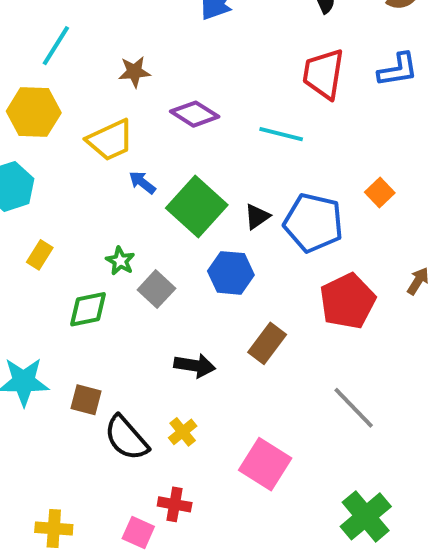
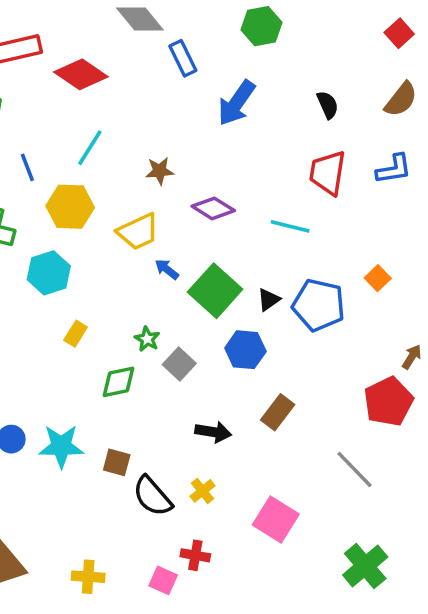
red pentagon: (348, 301) -> (388, 402), moved

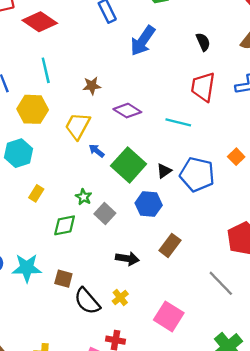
cyan line: (90, 148) -> (46, 70), turned -45
yellow trapezoid: (138, 232) -> (78, 126), turned 144

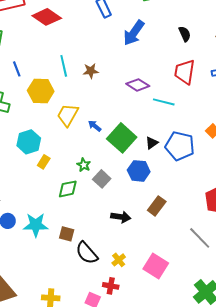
cyan line: (46, 70) -> (64, 66), moved
purple diamond: (127, 111) -> (138, 85), moved
yellow trapezoid: (78, 126) -> (68, 115), moved
cyan hexagon: (18, 153) -> (29, 142), moved
yellow cross: (120, 298) -> (119, 260), moved

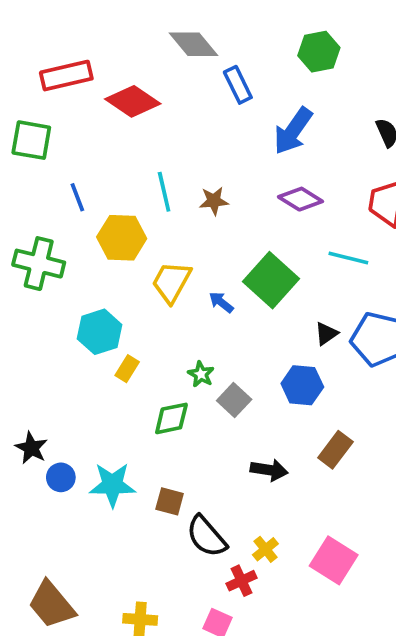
purple diamond: (138, 85) -> (300, 199), moved
green square: (122, 138) -> (271, 280), moved
red cross: (111, 286) -> (241, 581), moved, turned -35

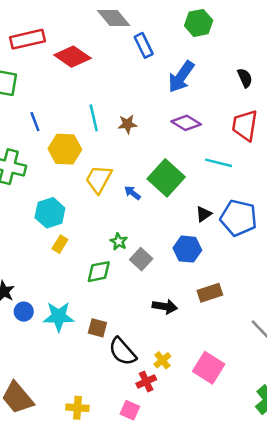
yellow rectangle: (127, 369) -> (60, 244), moved
brown rectangle: (335, 450) -> (210, 293), turned 35

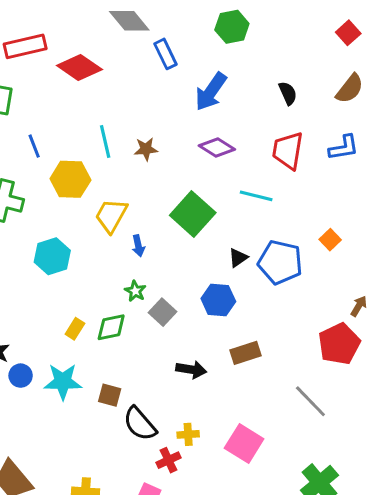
blue arrow: (132, 193) -> (138, 246), moved, turned -140
yellow rectangle: (60, 244) -> (75, 329), moved
yellow cross: (162, 360) -> (188, 434), turned 35

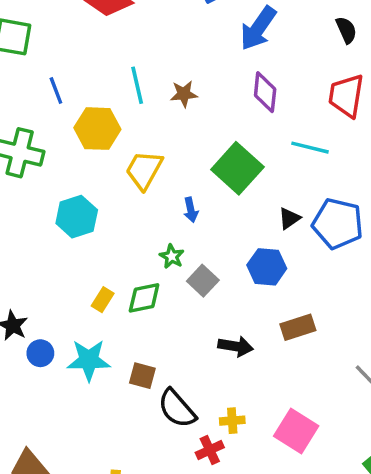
purple diamond: (217, 148) -> (265, 92), turned 64
blue arrow: (138, 246) -> (191, 210), moved

